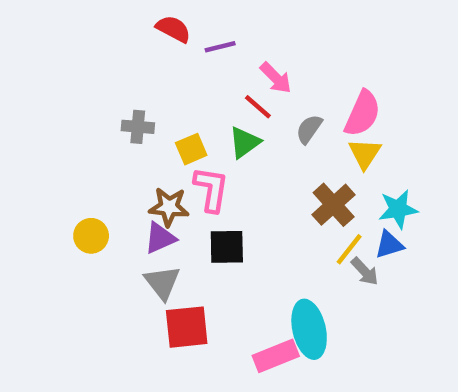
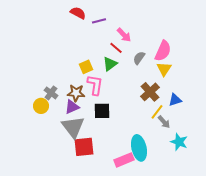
gray cross: (138, 127) -> (51, 93), moved, turned 32
cyan star: (398, 209) -> (179, 142), moved, turned 30
blue triangle: (389, 245) -> (175, 100), moved
gray triangle: (162, 283) -> (73, 127), size x1.4

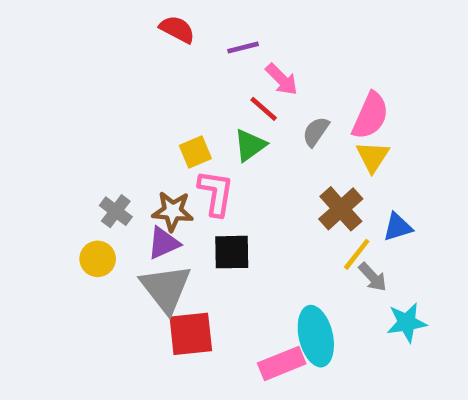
purple line: (99, 21) -> (243, 48), moved
yellow circle: (41, 106) -> (98, 259), moved
cyan star: (179, 142) -> (407, 322), turned -30

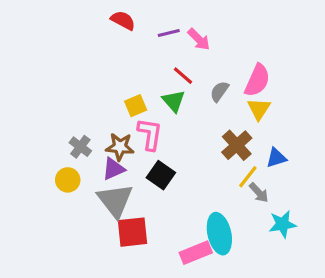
pink arrow: (282, 79) -> (199, 39), moved
green triangle: (250, 145) -> (174, 101), turned -35
black square: (232, 252) -> (161, 175), turned 36

